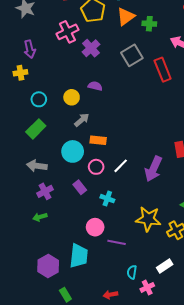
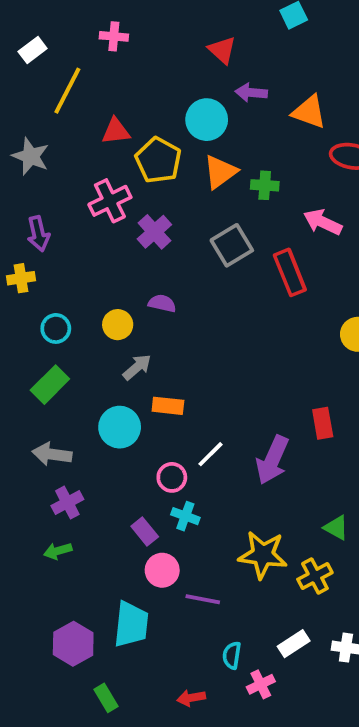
pink circle: (96, 167) -> (172, 477), moved
purple rectangle: (80, 187) -> (145, 532), moved

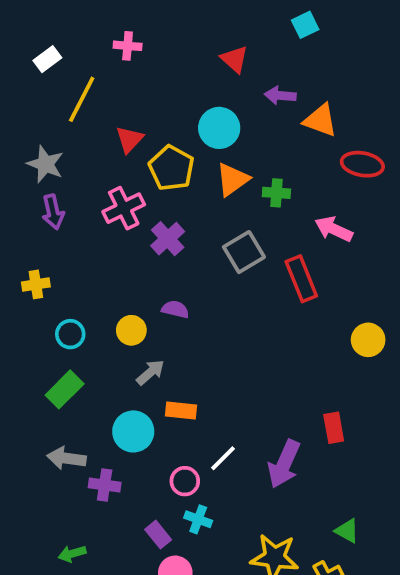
purple arrow: (251, 93) -> (280, 95), moved
red triangle: (116, 131) -> (129, 139), turned -40
purple arrow: (38, 234) -> (53, 212), moved
purple cross: (67, 503) -> (105, 485), moved, turned 36

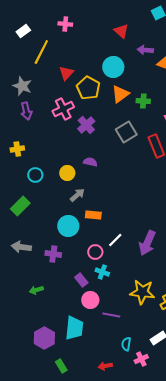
green rectangle: (65, 389) -> (20, 206), moved
gray arrow: (66, 458) -> (21, 247), moved

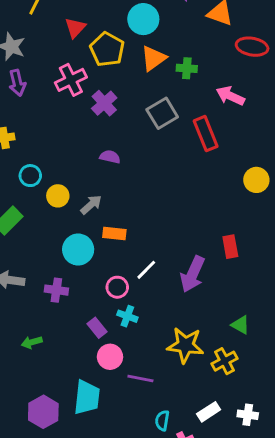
yellow circle: (67, 173) -> (58, 196), moved

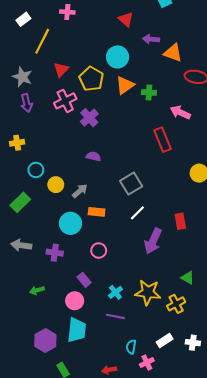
red triangle: (75, 28) -> (61, 70), moved
gray square: (162, 113) -> (131, 184), moved
white line: (146, 270) -> (137, 213), moved
cyan cross: (127, 316) -> (115, 292), moved, turned 32
pink circle: (110, 357) -> (75, 301), moved

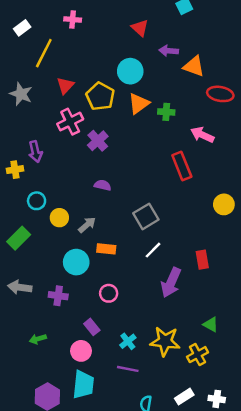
purple arrow: (26, 103) -> (35, 152), moved

